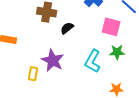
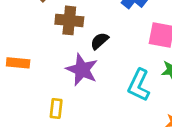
purple star: (53, 60) -> (82, 70), moved

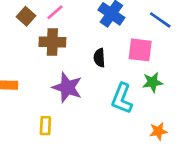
black semicircle: (100, 41) -> (99, 58), moved, turned -48

